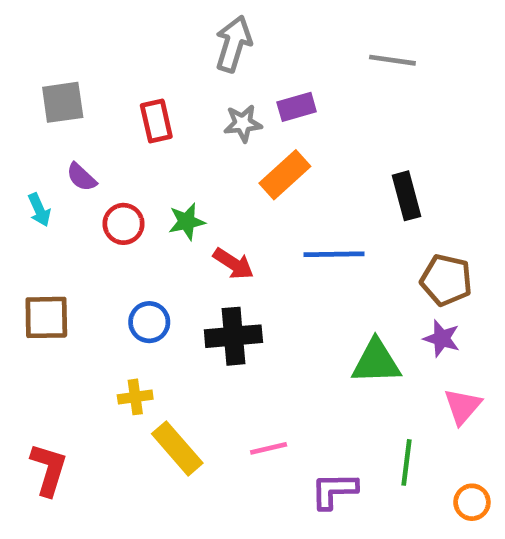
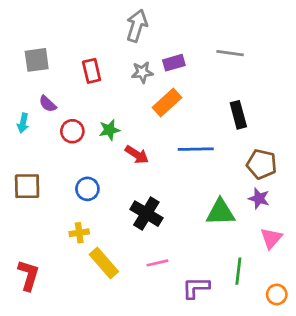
gray line: (392, 60) -> (230, 53), moved
cyan arrow: (39, 210) -> (23, 123), turned 36
black cross: (233, 336) -> (146, 214), moved, turned 36

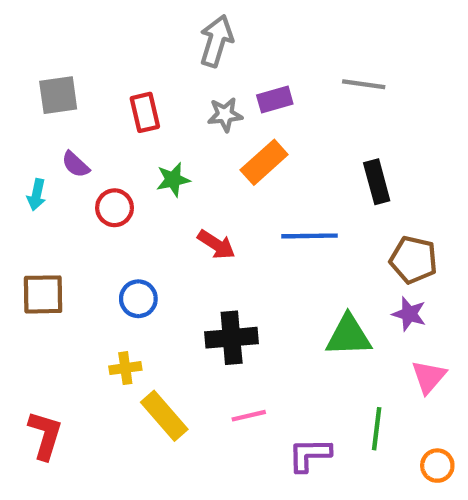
green star: (109, 130) -> (173, 180), moved
black cross: (146, 214) -> (232, 338), turned -36

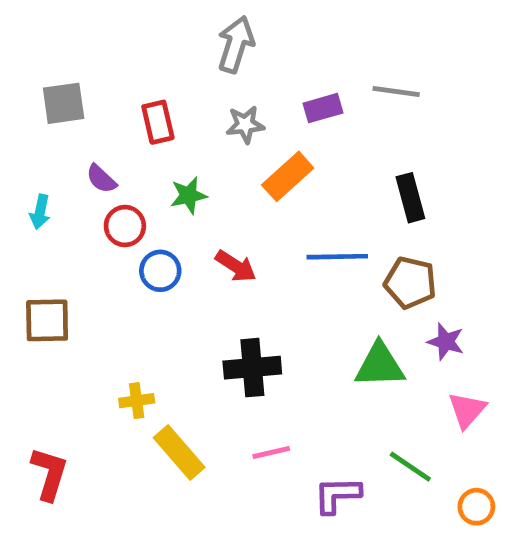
purple rectangle: (275, 99) -> (323, 108), moved
purple semicircle: (76, 164) -> (101, 179), moved
brown pentagon: (413, 260) -> (410, 283), moved
blue circle: (138, 299) -> (160, 271), moved
green line: (377, 429) -> (410, 467), turned -63

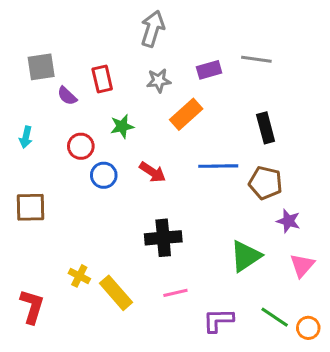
purple semicircle: (101, 179) -> (67, 96), moved
green triangle: (380, 365) -> (246, 256), moved, turned -32
yellow cross: (137, 401) -> (79, 276), moved, turned 35
green line: (410, 467) -> (275, 317), moved

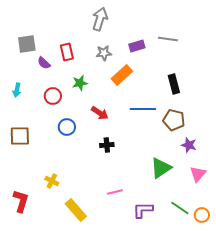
blue circle: (104, 175) -> (67, 127), moved
black cross: (163, 238) -> (107, 145), moved, size x0.6
yellow rectangle: (116, 293) -> (76, 210), moved

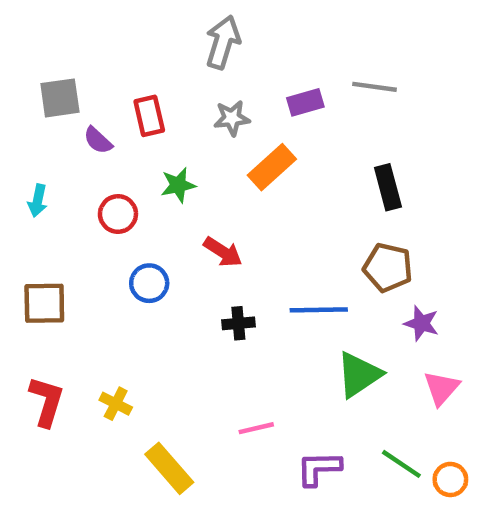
blue line: (143, 109) -> (319, 310), moved
red L-shape: (21, 201) -> (47, 401), moved

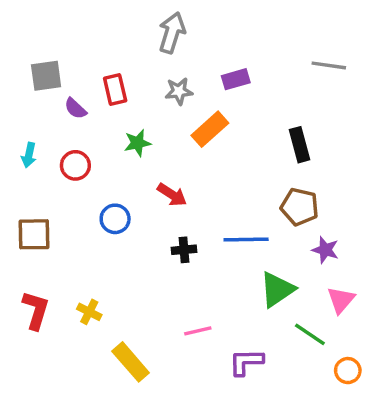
gray line: (375, 87) -> (329, 65), moved
red circle: (118, 214) -> (75, 165), moved
green line: (401, 464) -> (310, 334), moved

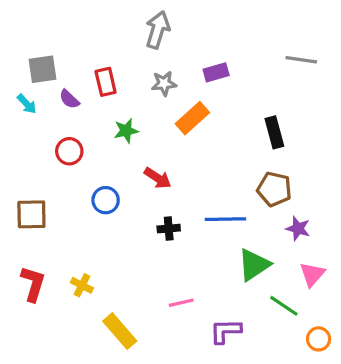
cyan arrow: (29, 155) -> (27, 104), moved, turned -55

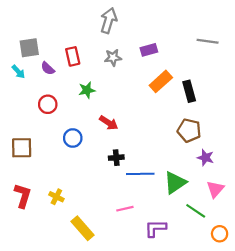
orange rectangle: (192, 118) -> (161, 81), moved
blue line: (225, 219) -> (140, 174), moved

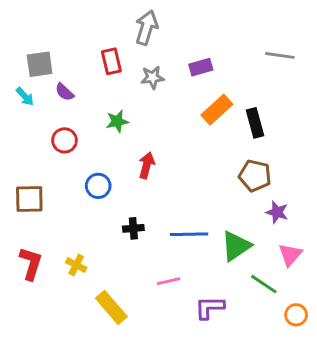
red rectangle: (73, 56) -> (111, 61), moved
red arrow: (109, 123) -> (147, 165), turned -108
black cross: (116, 158) -> (133, 228), moved

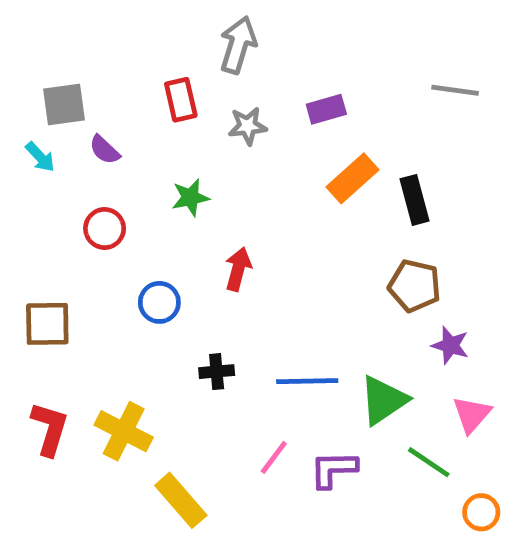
yellow cross: (76, 265) -> (124, 431), size x1.6
pink line: (169, 281) -> (274, 457), turned -40
purple L-shape: (210, 307) -> (333, 469), moved

